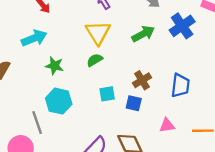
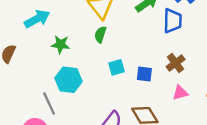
green semicircle: (95, 60) -> (100, 35), turned -35
brown cross: (142, 80) -> (176, 63), moved
blue trapezoid: (180, 85) -> (173, 21), moved

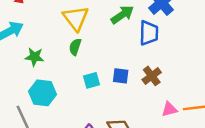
blue square: (144, 74) -> (121, 76), moved
pink triangle: (180, 93) -> (169, 109), moved

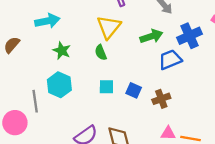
blue trapezoid: (149, 33) -> (170, 60), turned -130
green semicircle: (75, 47) -> (101, 52), turned -56

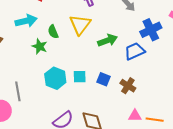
green arrow: (151, 36) -> (108, 40), moved
green semicircle: (101, 52) -> (53, 32), moved
cyan hexagon: (59, 85) -> (55, 78), moved
brown cross: (161, 99) -> (128, 86), turned -35

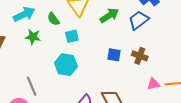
green star: (40, 46) -> (33, 37), moved
cyan square: (80, 77) -> (72, 36), moved

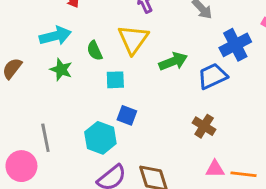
blue square: (114, 55) -> (127, 115), moved
cyan hexagon: (66, 65) -> (100, 138), moved

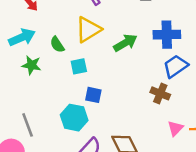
yellow triangle: (133, 39) -> (88, 30), turned 32
blue cross: (235, 45) -> (167, 35), moved, turned 35
blue trapezoid: (212, 76) -> (176, 66), moved
pink triangle: (215, 169) -> (175, 128), turned -35

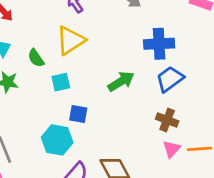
green arrow: (125, 43) -> (121, 81), moved
brown cross: (160, 93) -> (167, 120), moved

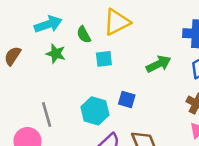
blue square: (78, 114) -> (127, 100), moved

